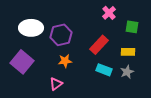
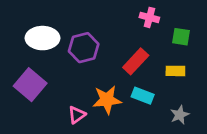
pink cross: (109, 13) -> (149, 17), turned -32
orange star: (65, 61) -> (107, 100), moved, size x1.5
gray star: (127, 72) -> (180, 115), moved

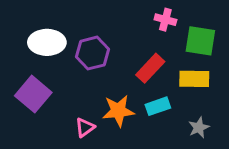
green square: (181, 37) -> (200, 41), size x1.5
yellow rectangle: (175, 71) -> (194, 79), size x1.4
cyan rectangle: (143, 96) -> (158, 106), turned -40

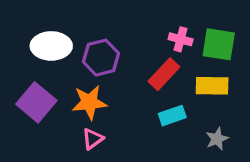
pink cross: (165, 20) -> (181, 39), moved
orange star: (118, 111) -> (89, 102), moved

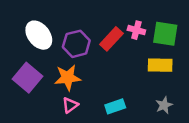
white ellipse: (51, 46) -> (39, 35), turned 52
red rectangle: (164, 74) -> (111, 39), moved
cyan rectangle: (172, 116) -> (115, 106), moved

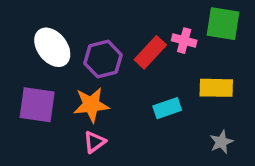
green square: (165, 34) -> (223, 24), moved
purple square: (28, 78) -> (37, 105), turned -32
cyan rectangle: (115, 106) -> (167, 108), moved

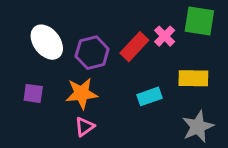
pink cross: (184, 41) -> (165, 36), turned 30
purple square: (37, 105) -> (33, 93), size x0.6
gray star: (221, 142) -> (198, 127), size x1.5

